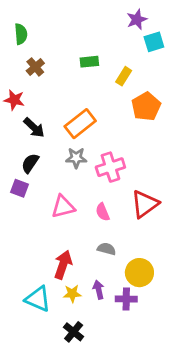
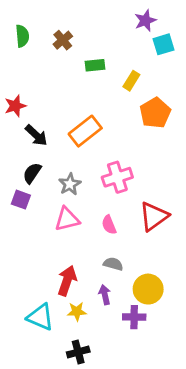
brown cross: (35, 67) -> (63, 40), moved
red star: (14, 100) -> (15, 106), turned -30
gray star: (76, 158) -> (70, 184), moved, turned -30
purple arrow: (99, 290) -> (105, 295), moved
black cross: (74, 332) -> (78, 352), turned 36

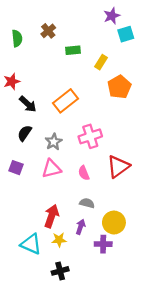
green semicircle: (22, 36) -> (17, 38), moved
purple square: (21, 200) -> (16, 168), moved
purple arrow: (105, 295) -> (81, 227), turned 32

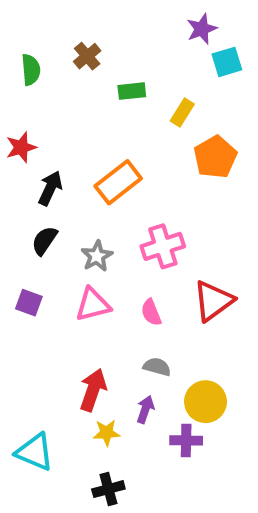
black arrow: (28, 104) -> (50, 188), turned -108
cyan triangle: (31, 244) -> (35, 452), moved

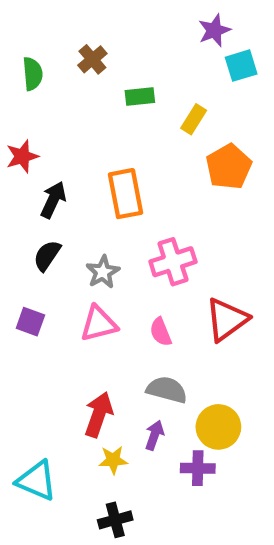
orange rectangle: (118, 182) -> (125, 194), turned -63
gray semicircle: (157, 367) -> (167, 390), size x1.4

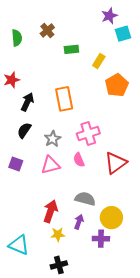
pink semicircle: (161, 332) -> (79, 160), moved

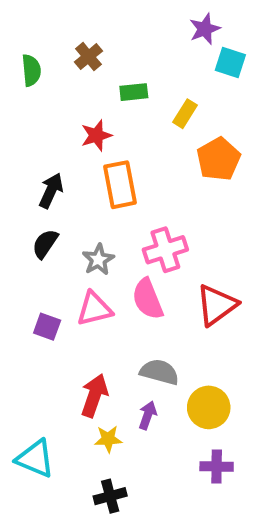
cyan square: (123, 34) -> (230, 62), turned 35
red star: (12, 80) -> (96, 135), moved
pink semicircle: (79, 160) -> (148, 299), size x1.5
purple square: (16, 164) -> (47, 327), moved
purple cross: (101, 239) -> (217, 467), moved

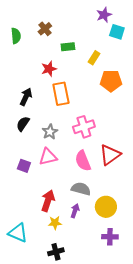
orange pentagon: (219, 159) -> (111, 81), turned 30
pink semicircle: (148, 299) -> (83, 161), moved

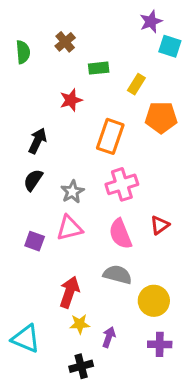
orange rectangle: (61, 94) -> (110, 136), moved, turned 30
red triangle: (110, 155) -> (160, 225), size x0.6
purple arrow: (75, 211) -> (109, 337), moved

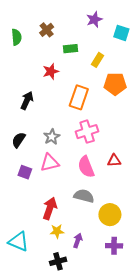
purple star: (151, 21) -> (94, 19), moved
black semicircle: (33, 180) -> (19, 140), moved
red triangle: (160, 225) -> (114, 161), turned 32

